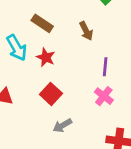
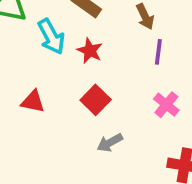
purple line: (105, 67) -> (158, 52), moved

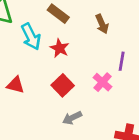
purple line: (158, 52) -> (122, 61), moved
pink cross: (166, 105) -> (103, 82), moved

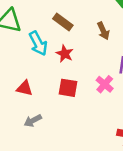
red square: (63, 85) -> (68, 88), turned -36
gray arrow: (72, 118) -> (33, 121), moved

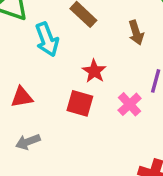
red star: (65, 54) -> (94, 71), moved
red triangle: (25, 88) -> (22, 97), turned -30

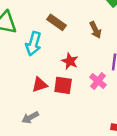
cyan arrow: (47, 39) -> (33, 44), turned 45
red triangle: (22, 97) -> (40, 85), moved

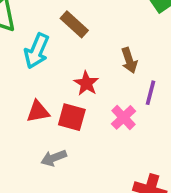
brown arrow: (95, 30) -> (129, 60), moved
gray arrow: (30, 118) -> (54, 158), moved

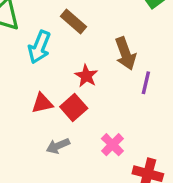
brown arrow: (129, 60) -> (125, 54), size x1.4
red square: (72, 117) -> (74, 107), turned 35
pink cross: (124, 117) -> (112, 145), moved

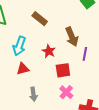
cyan arrow: (39, 47) -> (19, 46), moved
red square: (74, 107) -> (63, 70), moved, turned 35
gray arrow: (58, 146) -> (33, 94), turned -72

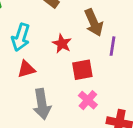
gray arrow: (33, 94) -> (42, 104), size x1.5

